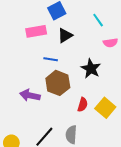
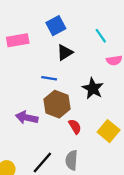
pink rectangle: (36, 31) -> (18, 40), moved
red semicircle: (83, 105) -> (75, 127), moved, turned -48

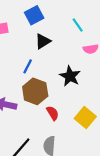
blue line: (49, 78) -> (28, 66), turned -72

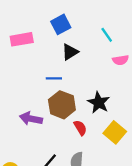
blue line: (28, 66) -> (54, 78), turned 64
black star: (70, 76) -> (99, 103), moved

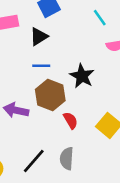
black triangle: (70, 52) -> (39, 37), moved
black star: (99, 103) -> (82, 76), moved

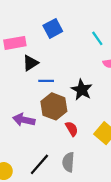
black triangle: (39, 37) -> (30, 63), moved

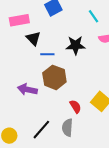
black triangle: (30, 63) -> (33, 38), turned -42
black star: (82, 90) -> (75, 45), moved, turned -30
red semicircle: (72, 129) -> (75, 107), moved

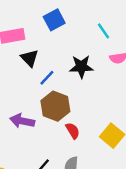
blue line: (47, 54) -> (47, 78), turned -48
red semicircle: (75, 107) -> (73, 131), moved

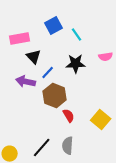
cyan line: (103, 31) -> (77, 35), moved
purple arrow: (22, 121) -> (26, 82), moved

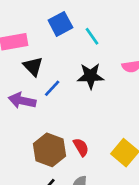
brown hexagon: (55, 96) -> (49, 150), moved

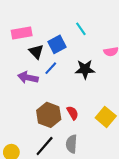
blue square: (60, 24) -> (57, 44), moved
black star: (91, 76) -> (85, 69), moved

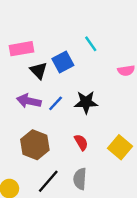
blue line: (51, 68) -> (56, 103), moved
black star: (85, 69) -> (86, 102), moved
brown hexagon: (49, 115) -> (35, 145), moved

